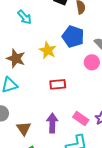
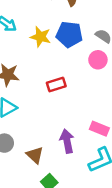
yellow star: (48, 50) -> (41, 37), moved
red rectangle: (58, 84) -> (56, 84), moved

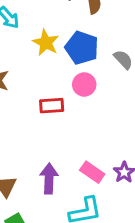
pink circle: (98, 60) -> (84, 85), moved

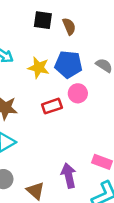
red rectangle: (52, 106) -> (52, 106), moved

